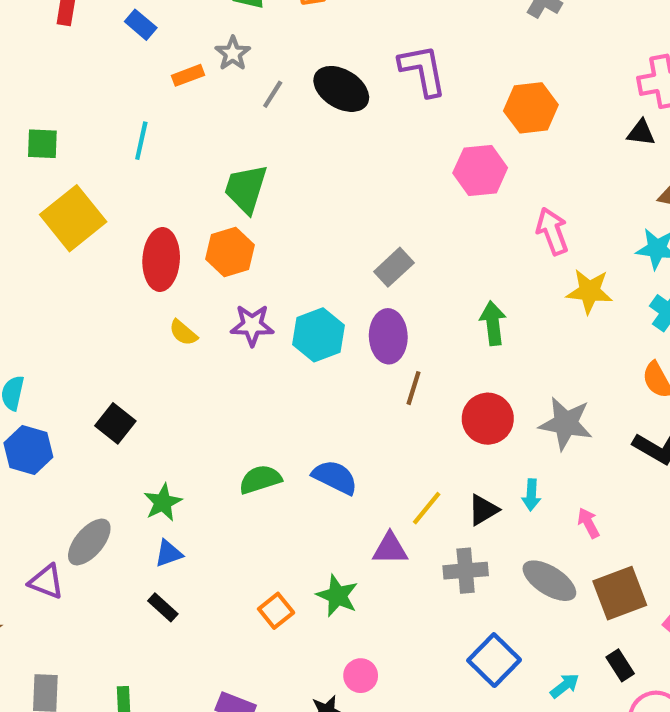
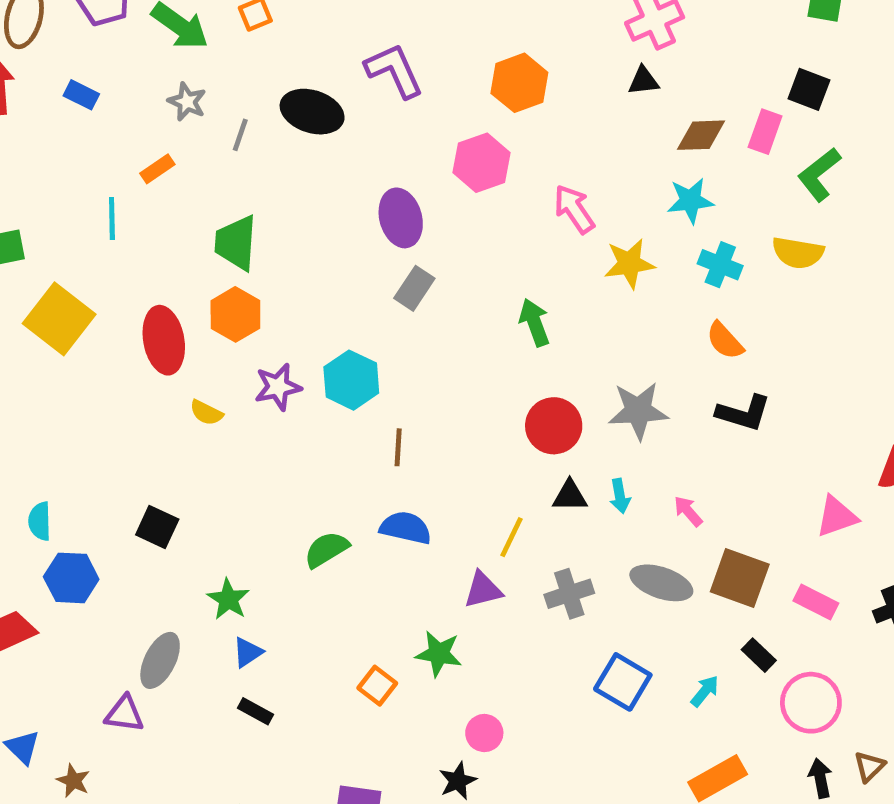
orange rectangle: (188, 75) -> (157, 169), moved
purple ellipse: (388, 336) -> (401, 218), moved
brown line: (413, 388) -> (398, 447), moved
black triangle: (483, 510) -> (570, 496), moved, turned 44
brown square: (620, 593) -> (740, 578), turned -36

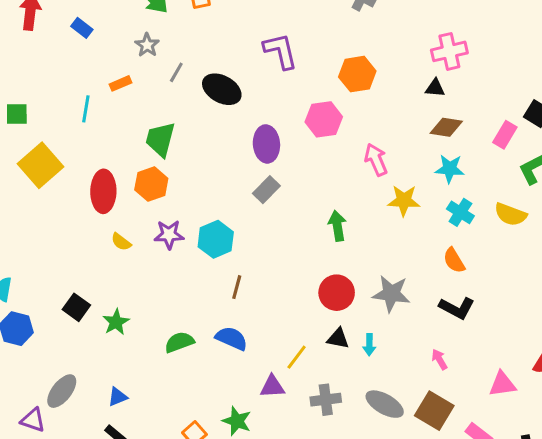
black ellipse: (312, 112) -> (222, 89), moved
brown diamond: (701, 135) -> (446, 127), moved
pink arrow: (688, 511) -> (439, 359), moved
green star: (228, 599) -> (116, 322), moved

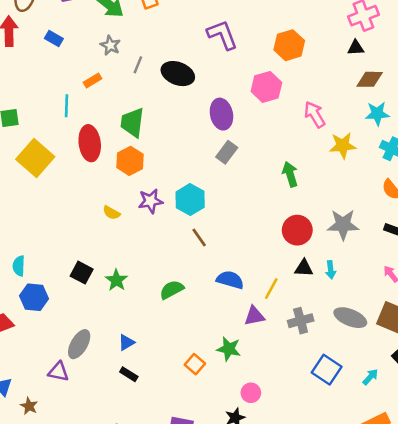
red ellipse: (103, 191) -> (90, 143), moved
brown line: (237, 287) -> (199, 238), moved, turned -42
blue semicircle: (232, 338) -> (230, 280), moved

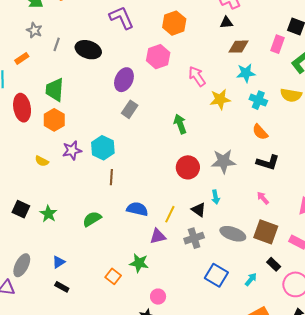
purple ellipse: (221, 114) -> (124, 80), turned 40
brown line: (199, 238) -> (111, 177), turned 42
black triangle: (304, 268) -> (199, 210), moved, turned 35

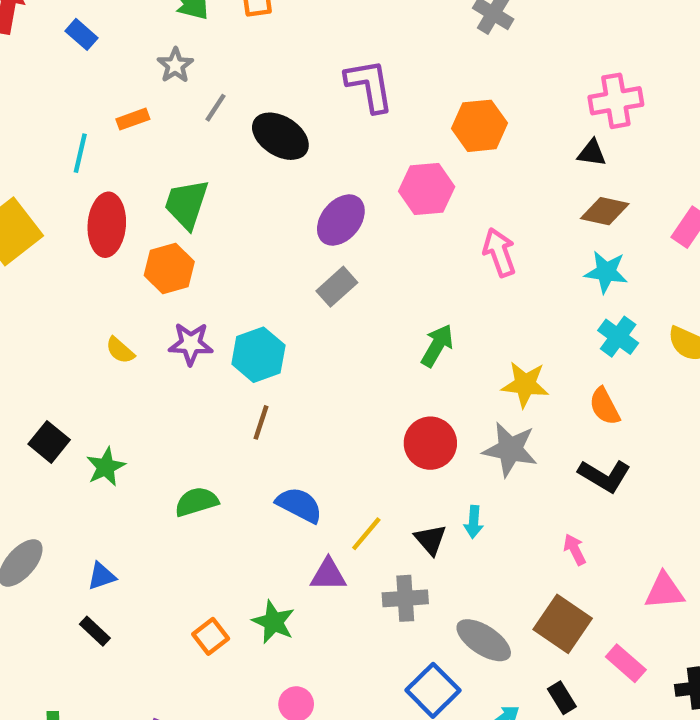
yellow star: (220, 99) -> (525, 384), moved
green arrow: (180, 124) -> (437, 346), turned 36
gray ellipse: (233, 234) -> (484, 640), moved

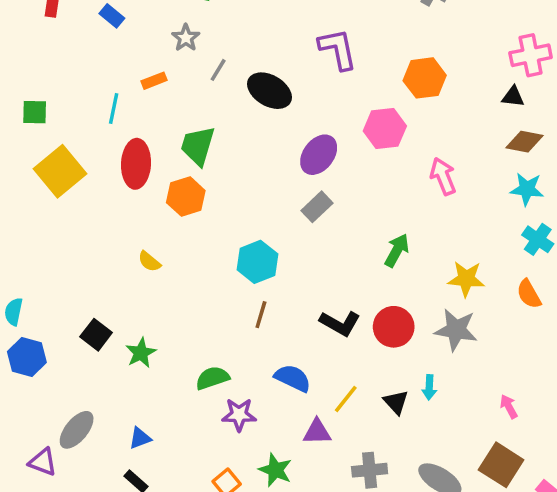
purple star: (191, 344) -> (239, 415), moved
black L-shape: (605, 476) -> (340, 323), moved
gray cross: (405, 598) -> (370, 470), moved

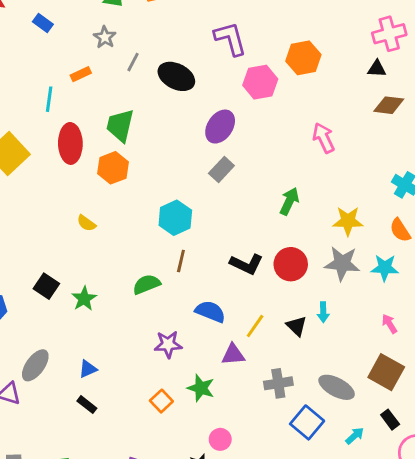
pink hexagon: (385, 129) -> (260, 82), moved
cyan star: (527, 189) -> (385, 268), moved
green semicircle: (212, 378) -> (146, 284), moved

